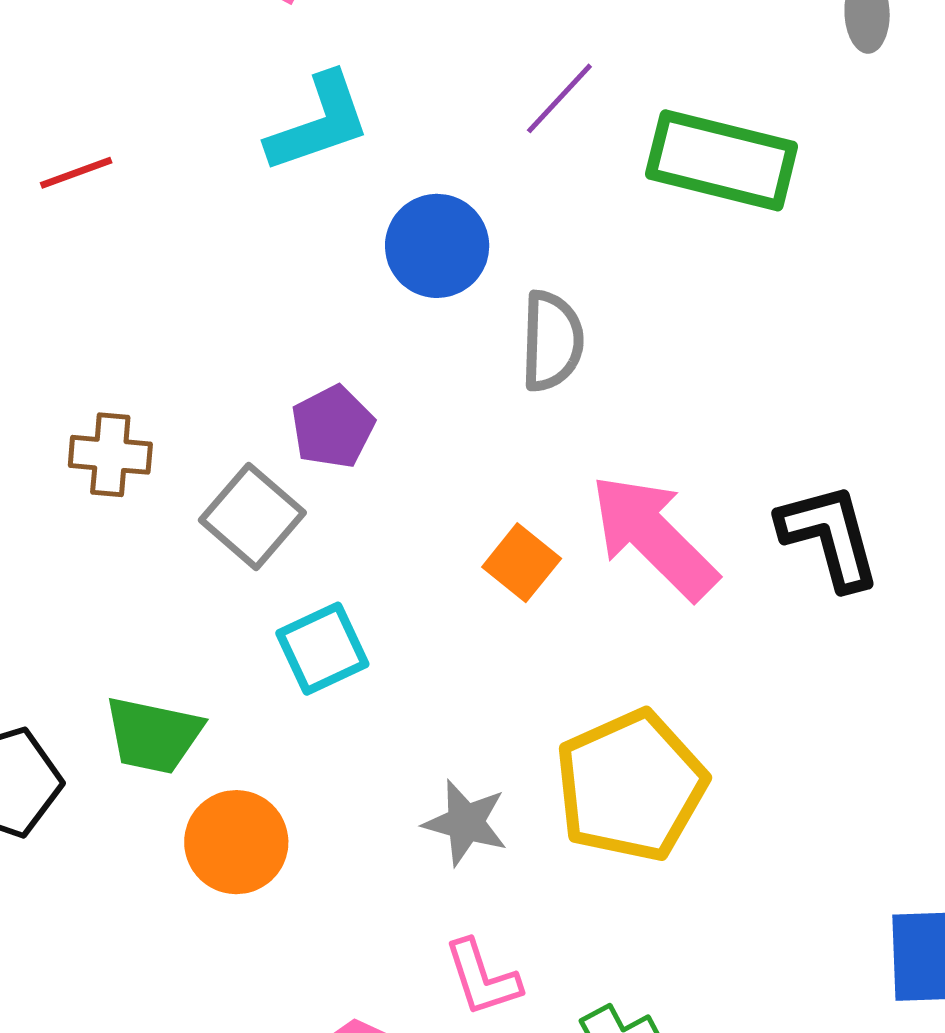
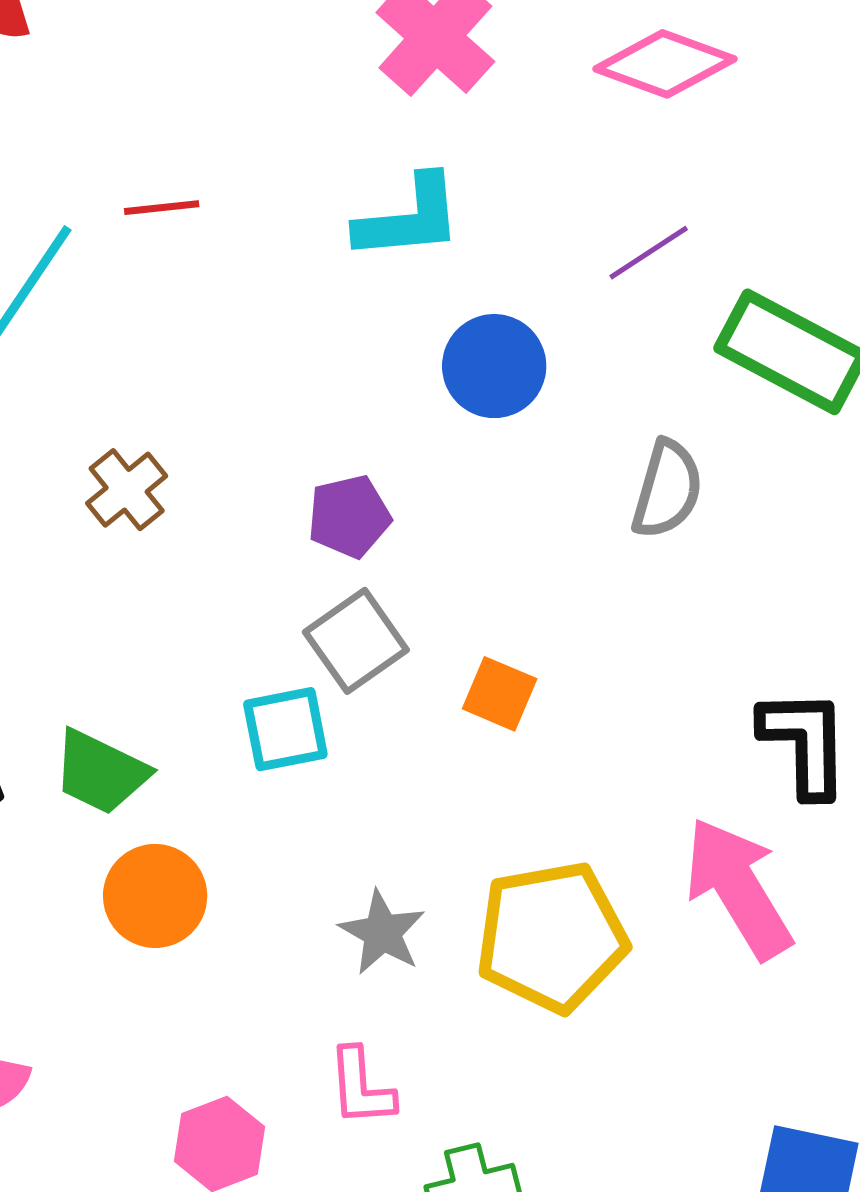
gray semicircle: (552, 341) -> (667, 489), moved
brown cross: (110, 455) -> (127, 490), turned 32
gray square: (252, 516) -> (356, 641), moved
pink arrow: (654, 537) -> (738, 888), moved
orange square: (522, 563) -> (500, 694), turned -30

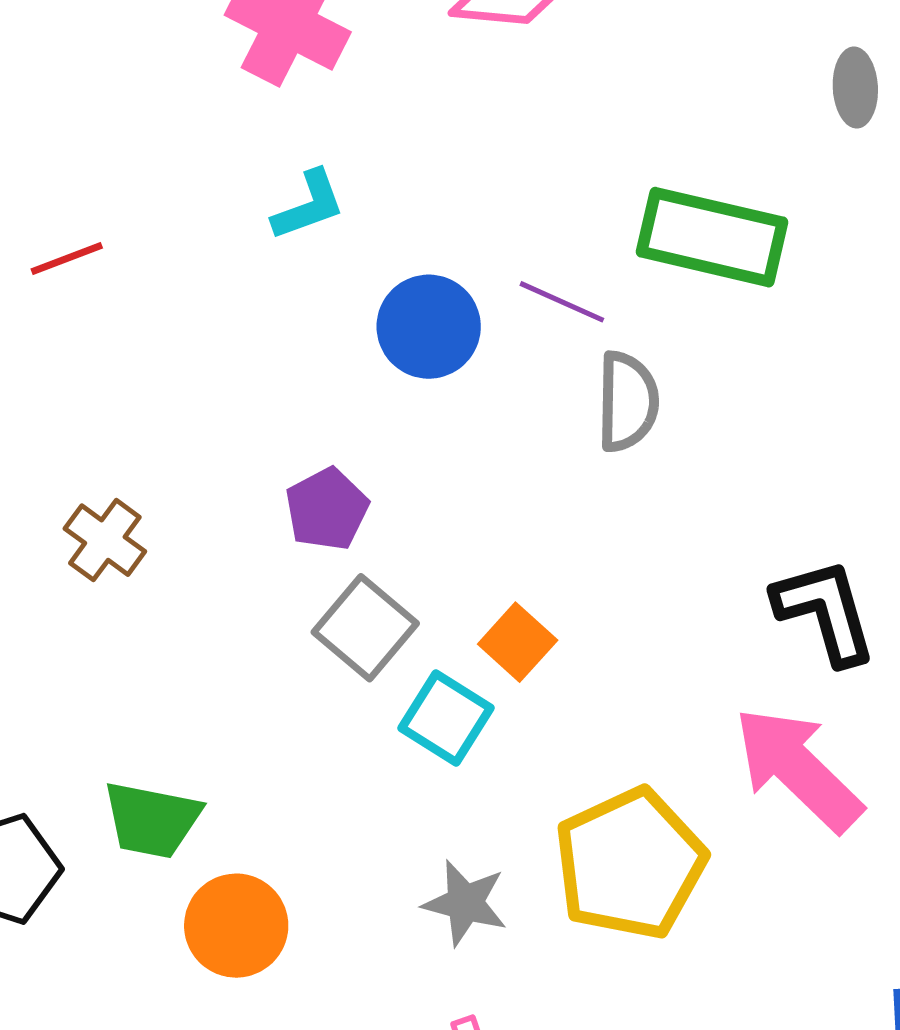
cyan L-shape: (409, 218) -> (309, 205), size x0.7
purple line: (649, 253) -> (562, 302), moved, turned 72
orange square: (500, 694) -> (518, 642), turned 34
cyan square: (285, 729) -> (446, 718), moved, turned -32

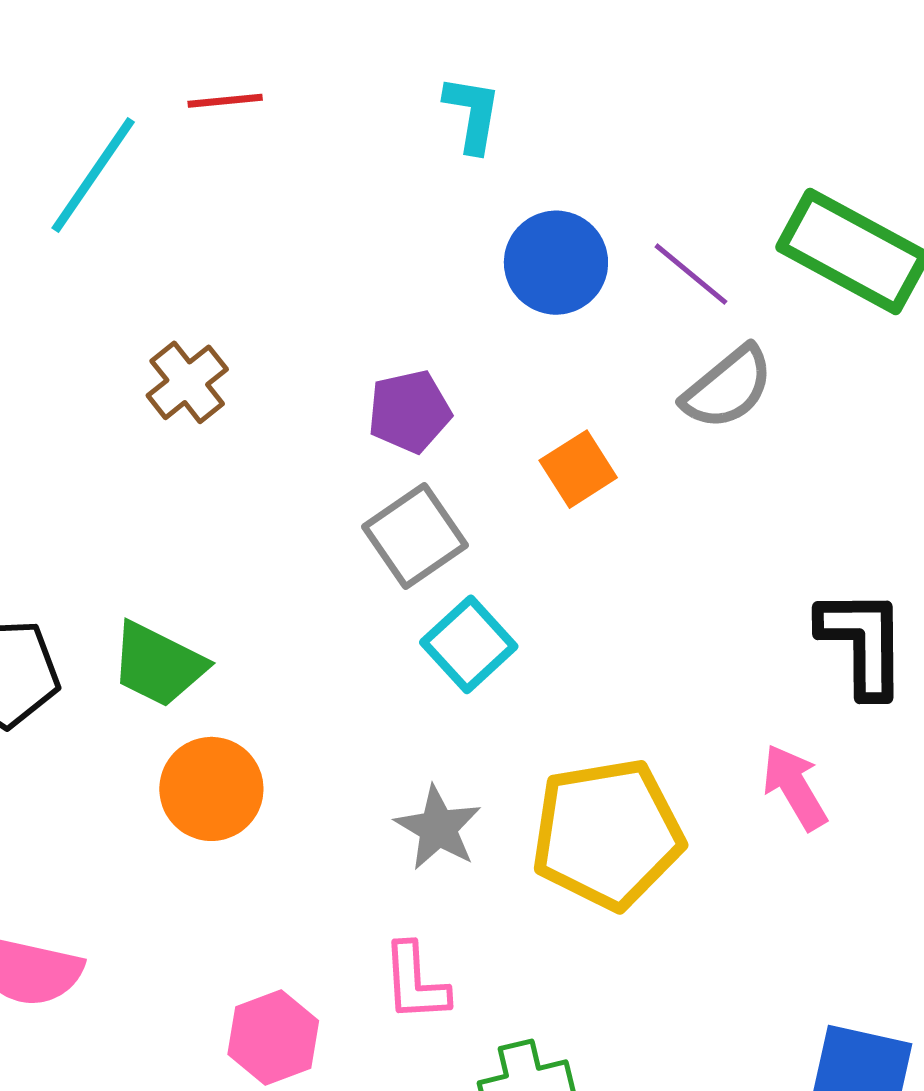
cyan L-shape: (309, 205) -> (472, 114), turned -76
gray semicircle: (627, 402) -> (728, 388), turned 34
orange square: (518, 642) -> (578, 469), moved
pink arrow: (798, 769) -> (795, 787), size x0.6

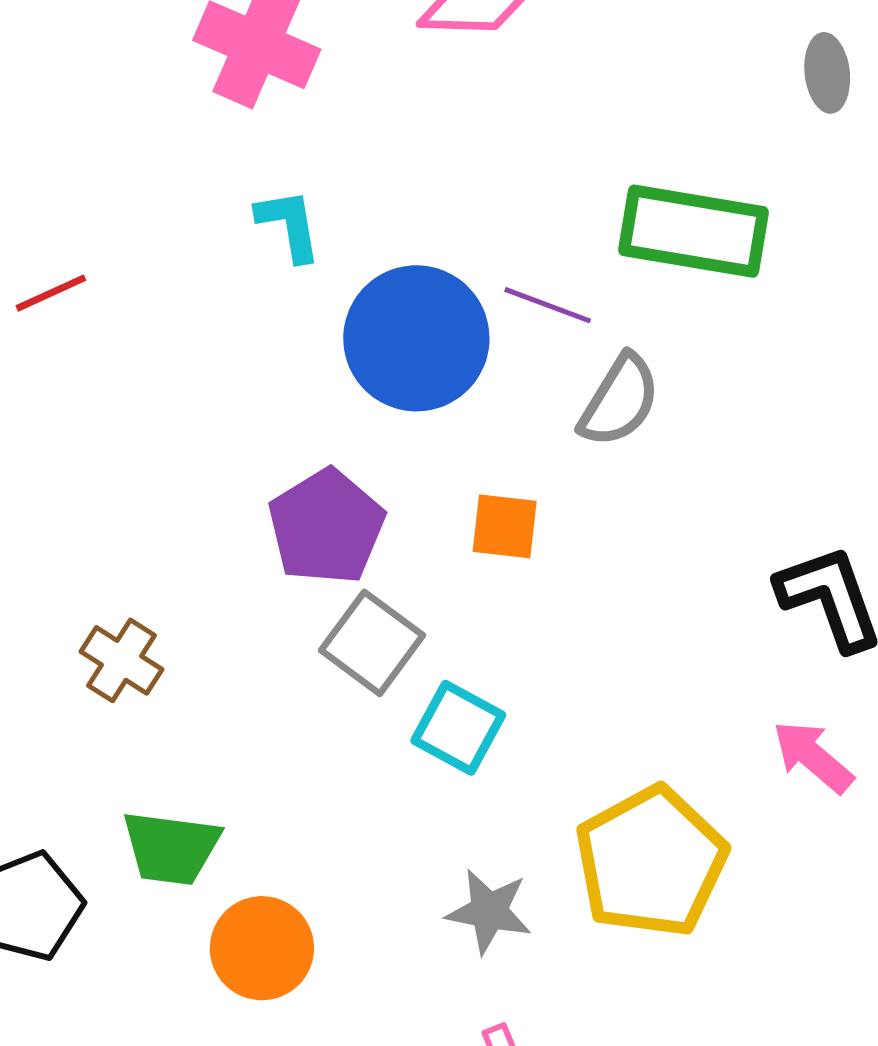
blue circle: (556, 263) -> (416, 338), size x1.4
brown cross: (187, 382) -> (121, 660), moved
purple pentagon: (409, 411) -> (326, 527), size x1.4
orange square: (578, 469) -> (505, 526), turned -32

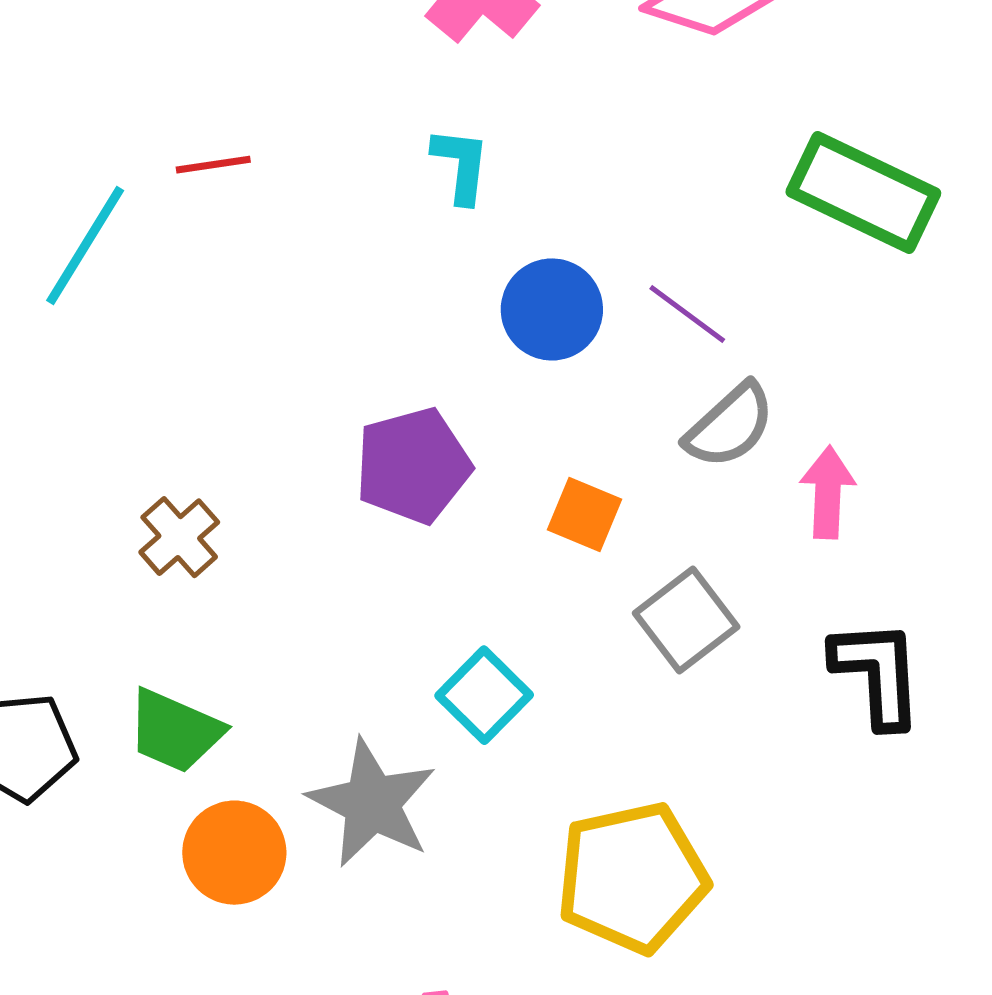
green rectangle: (693, 231) -> (863, 193), moved
blue circle: (416, 338) -> (552, 309), size x0.7
gray square: (372, 643) -> (686, 620), moved
pink arrow: (813, 757) -> (828, 492), moved, turned 36
gray star: (489, 911) -> (372, 803), moved, size x1.5

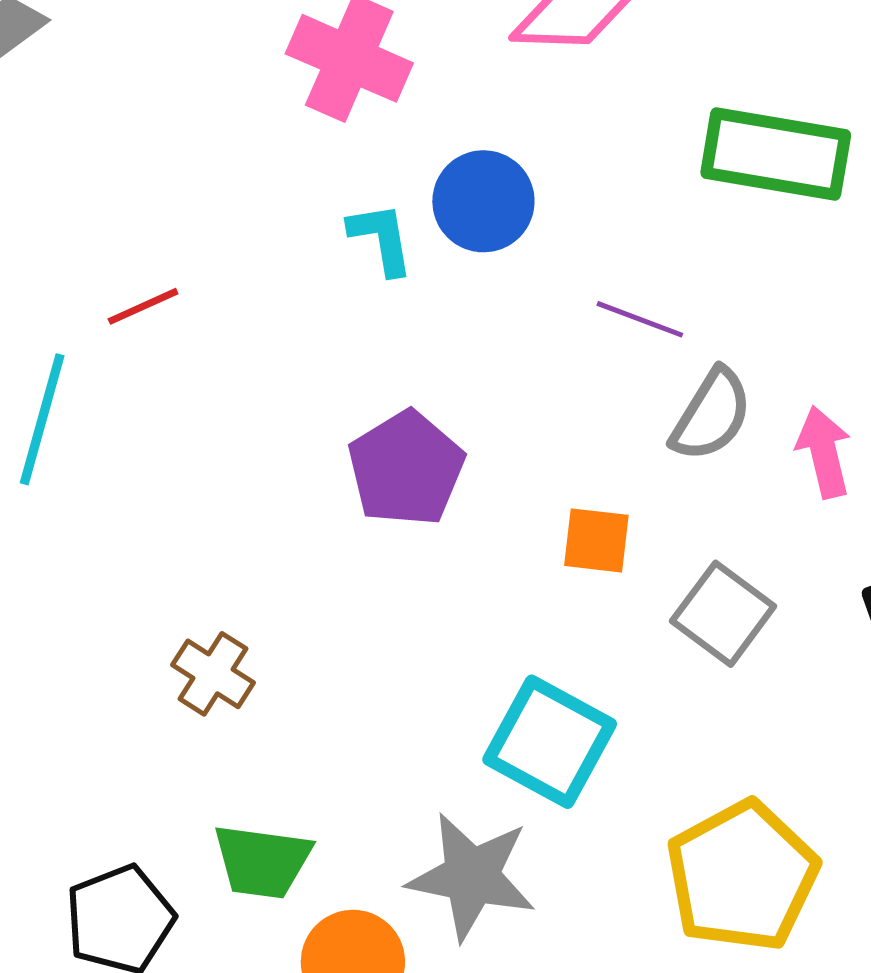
blue circle: (552, 309) -> (483, 201), moved
purple pentagon: (413, 466) -> (406, 469), moved
cyan square: (484, 695) -> (550, 742), size x1.4

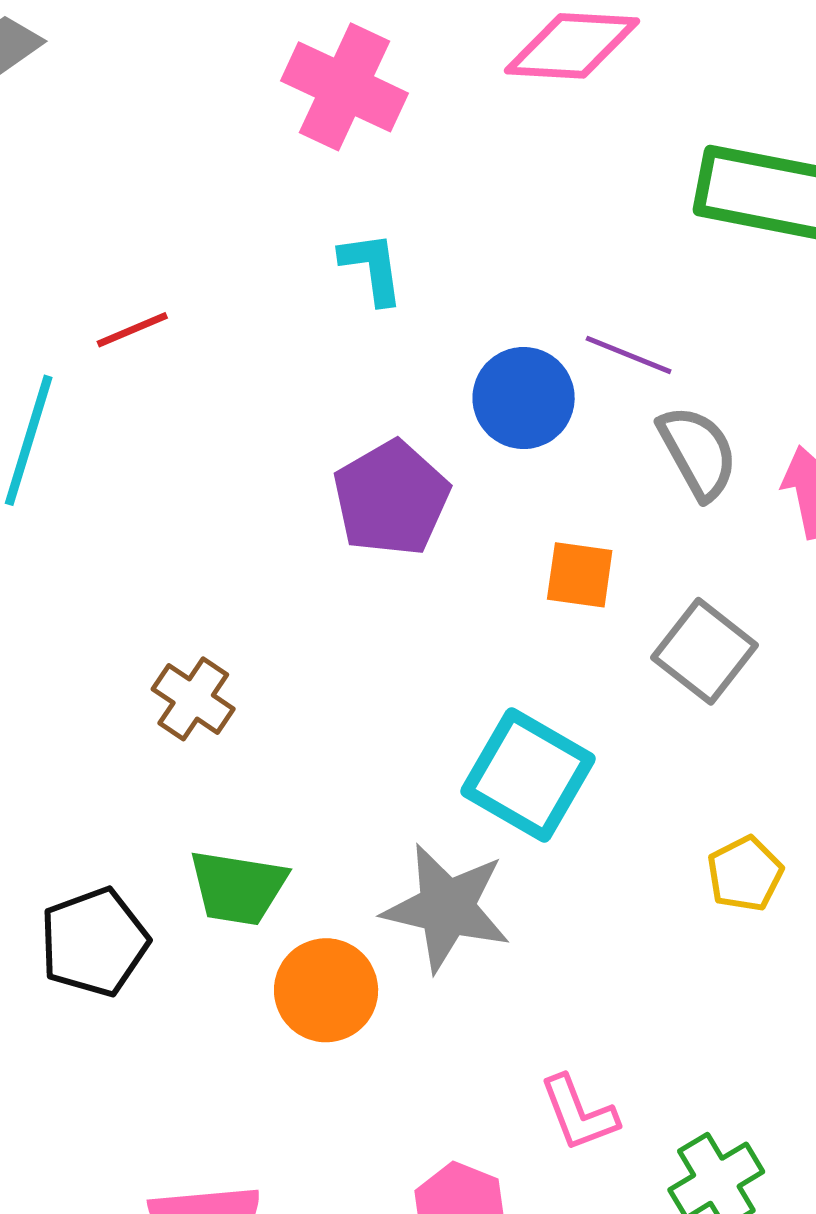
blue circle: (483, 201) -> (524, 398), moved
gray semicircle: (711, 415) -> (698, 452), turned -62
yellow pentagon: (742, 876) -> (745, 874), moved, size x0.5

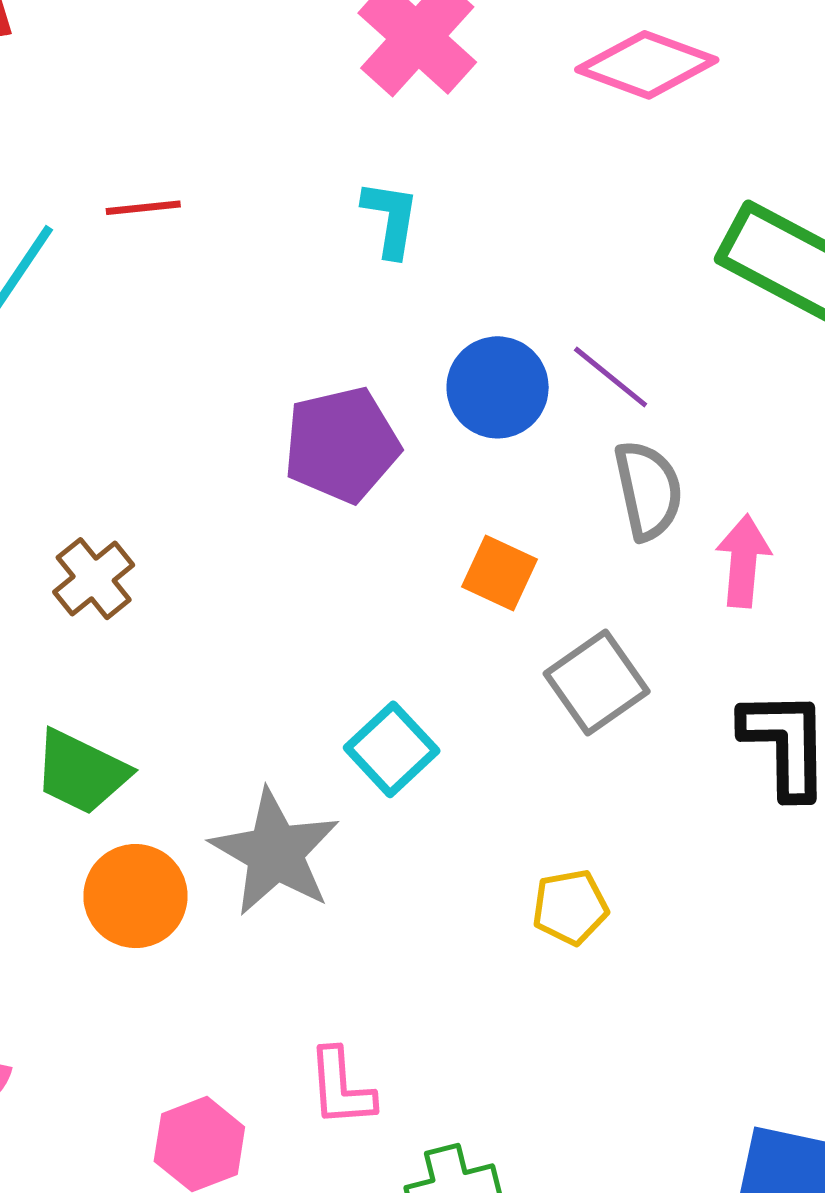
cyan square: (528, 775) -> (392, 749), size x0.7

